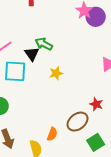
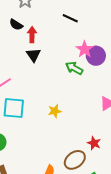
green arrow: (44, 44) -> (74, 68), moved
black triangle: (32, 54) -> (33, 55), moved

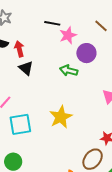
pink star: (85, 49) -> (68, 35), moved, turned 30
yellow star: (55, 111) -> (61, 117), size x1.6

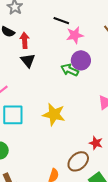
purple circle: (86, 53) -> (81, 60), moved
yellow star: (61, 117) -> (54, 114), turned 30

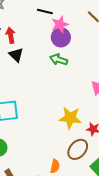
purple circle: (81, 60) -> (61, 37), moved
yellow star: (54, 114) -> (70, 118), moved

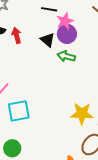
black triangle: (16, 55) -> (48, 40), moved

